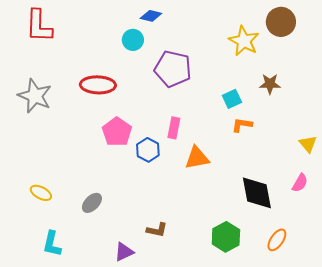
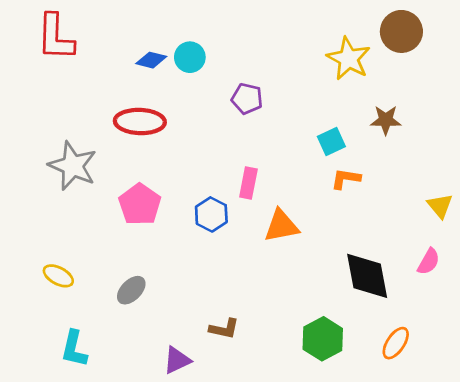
blue diamond: (151, 16) -> (151, 60), moved
purple pentagon: (173, 69) -> (247, 99), size x0.6
gray star: (35, 96) -> (73, 166), moved
pink pentagon: (117, 132) -> (140, 204), moved

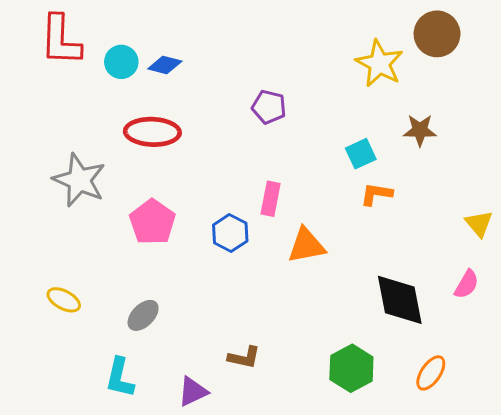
cyan circle: (190, 57) -> (121, 62), moved
cyan L-shape: (74, 349) -> (120, 378), moved

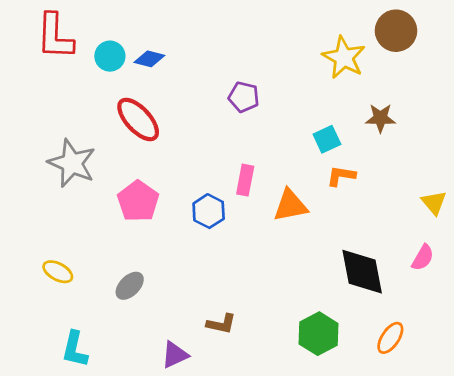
red ellipse: (152, 132) -> (138, 119), turned 45
orange triangle: (306, 245) -> (290, 205), moved
cyan L-shape: (120, 378) -> (75, 349), moved

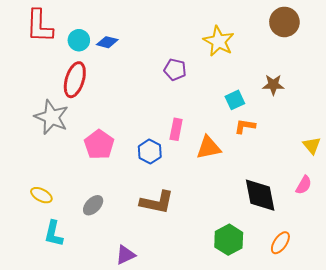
yellow star: (344, 57) -> (219, 41), moved
red ellipse: (138, 119) -> (75, 80), moved, turned 60
brown L-shape: (221, 324) -> (157, 202), moved, size x1.6
cyan L-shape: (75, 349) -> (54, 234), moved

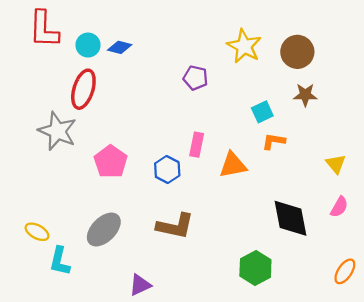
brown circle: (284, 22) -> (297, 52), moved
yellow triangle: (312, 146) -> (336, 164), moved
yellow ellipse: (41, 195) -> (37, 232), moved
gray ellipse: (93, 205) -> (104, 230), size x1.5
orange ellipse: (280, 243) -> (345, 271), moved

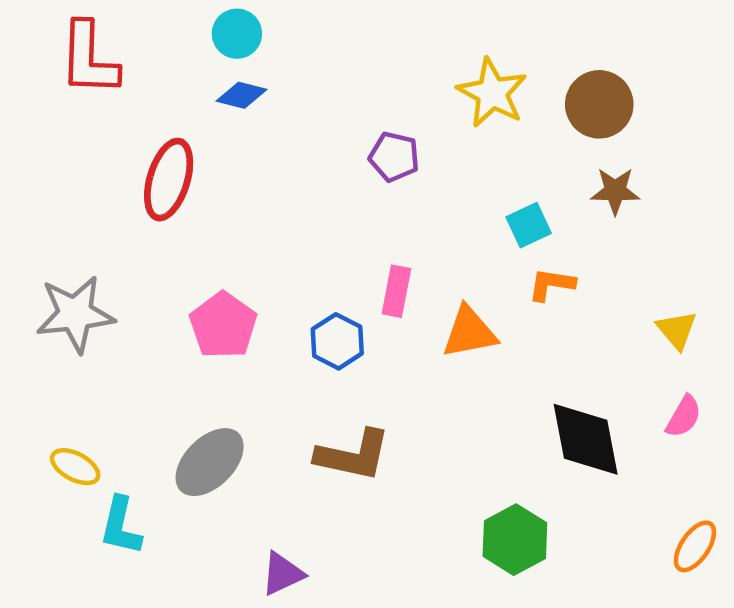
cyan circle: (88, 45) -> (237, 34), moved
gray star: (57, 131) -> (75, 314), moved, turned -30

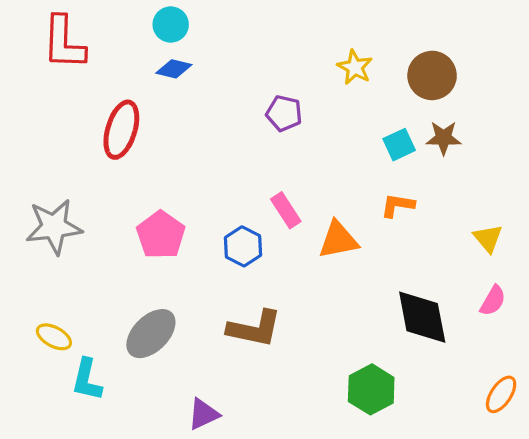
yellow star: (492, 93) -> (355, 67), size x0.7
cyan square: (529, 225) -> (399, 145), moved
pink rectangle: (396, 291) -> (286, 210), turned -44

